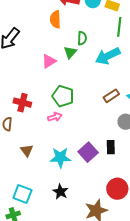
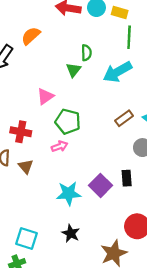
orange semicircle: (55, 19) -> (31, 36), moved, turned 54
pink triangle: (49, 61) -> (45, 96), moved
brown triangle: (27, 150) -> (26, 167), moved

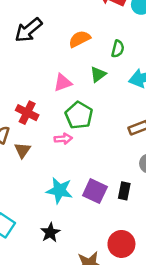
orange semicircle: (31, 36) -> (80, 39), moved
green triangle: (73, 70) -> (98, 74), moved
purple square: (101, 185) -> (95, 191), turned -35

